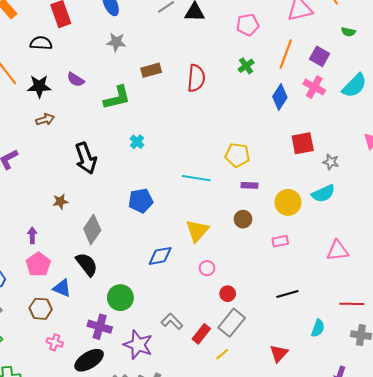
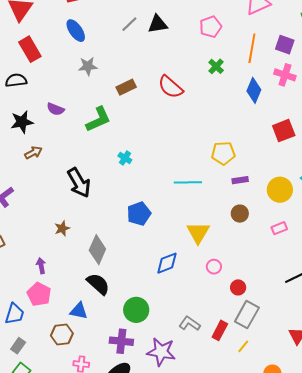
red semicircle: (196, 78) -> (170, 87), turned 136
pink pentagon: (38, 264) -> (39, 294), moved

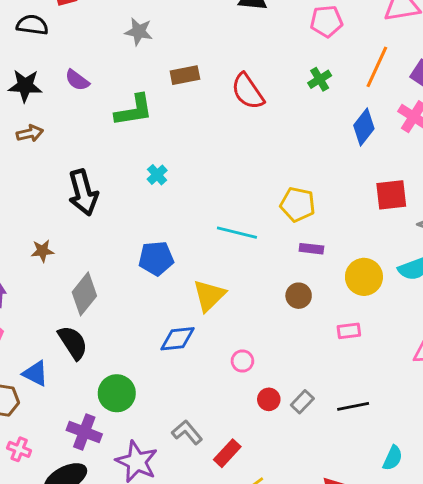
yellow triangle: (198, 233) -> (209, 295), moved
gray rectangle: (247, 315) -> (302, 402), moved, size x0.6

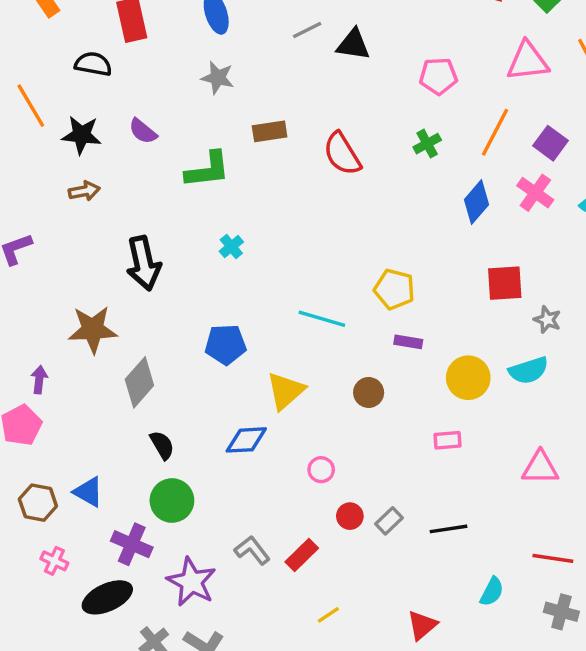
brown star: (42, 251) -> (93, 329), size x1.8
brown circle: (299, 296) -> (369, 392), moved
black semicircle: (73, 343) -> (162, 445), moved, size x0.7
blue triangle: (35, 373) -> (88, 492), moved
red rectangle: (227, 453) -> (302, 555), moved

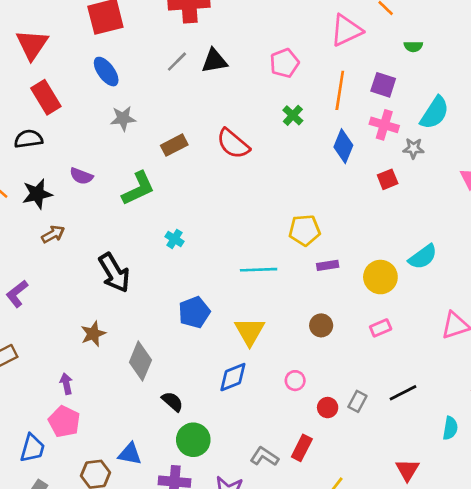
red square: (505, 283) -> (388, 179), moved, size x0.7
gray star: (547, 320) -> (413, 148), moved
brown star: (93, 329) -> (93, 334), size x0.7
brown circle: (369, 392) -> (321, 325), moved

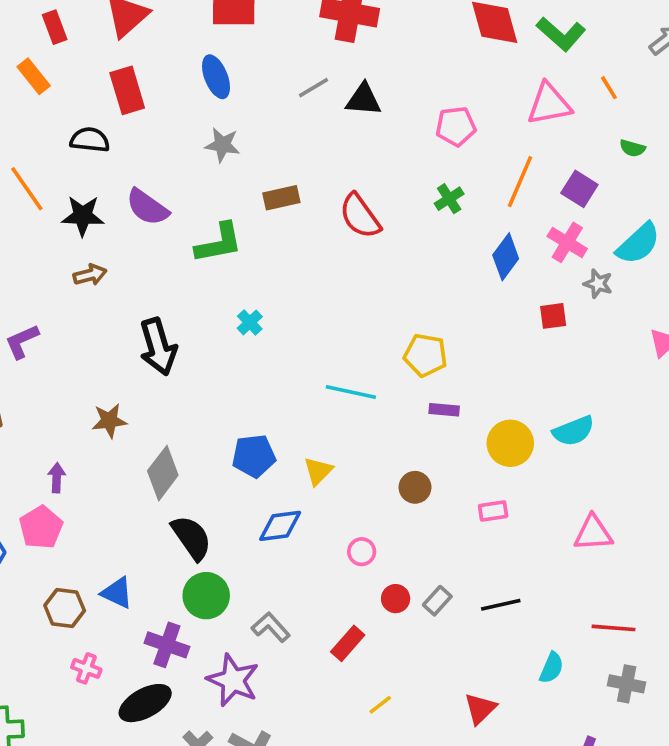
purple semicircle: (81, 176) -> (147, 207), size x1.4
blue pentagon: (194, 312) -> (254, 456), moved
yellow triangle: (250, 331) -> (318, 471), size x0.7
black semicircle: (172, 402) -> (191, 538), size x1.5
gray L-shape: (264, 457) -> (271, 627), moved

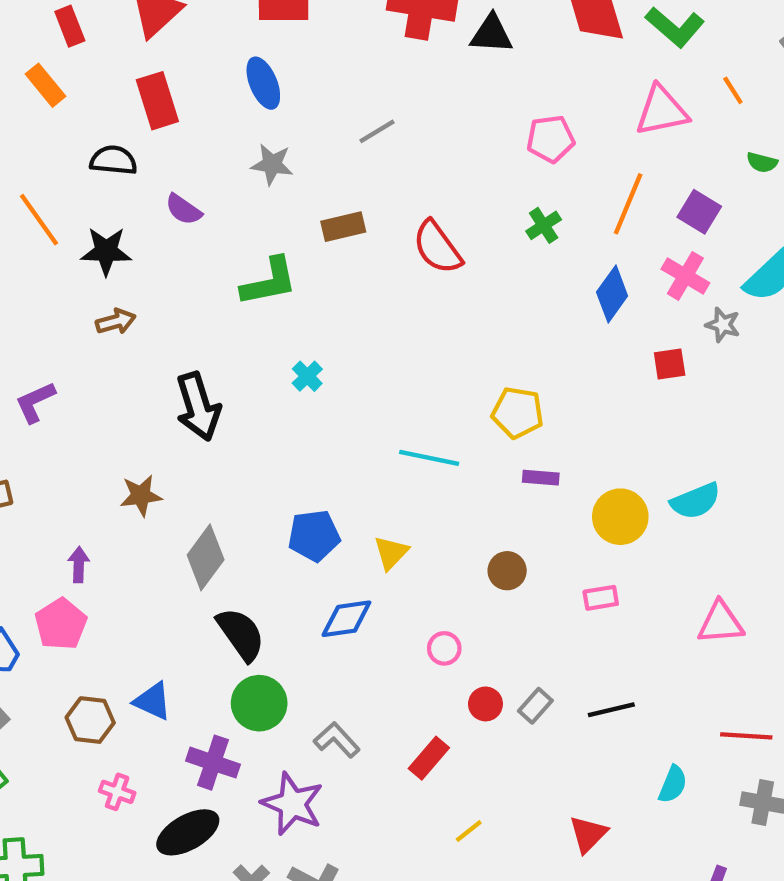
gray line: (313, 88) -> (377, 131), moved
black triangle: (363, 100) -> (491, 34), moved
purple semicircle: (147, 207) -> (183, 209), moved, size x0.7

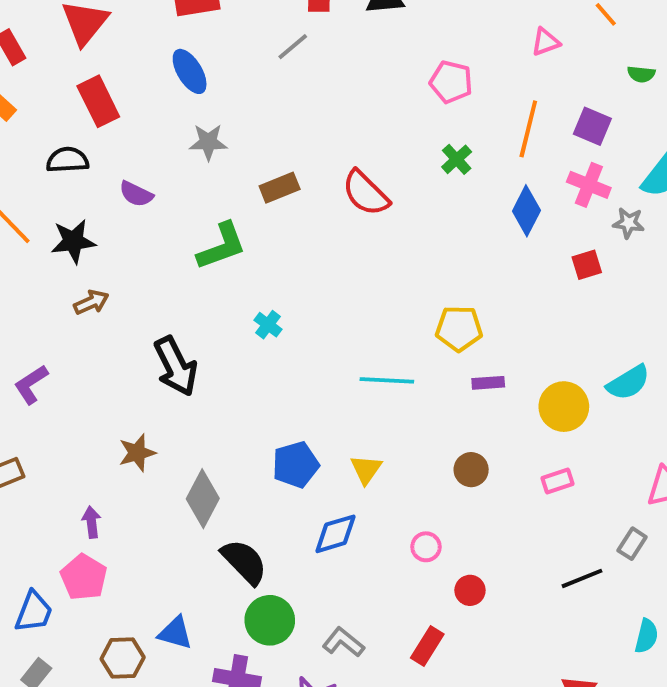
pink triangle: (662, 111) -> (545, 42), size x0.6
gray line: (377, 131) -> (293, 47), moved
pink pentagon: (551, 139) -> (451, 82), turned 30
gray rectangle: (535, 706) -> (632, 544), moved

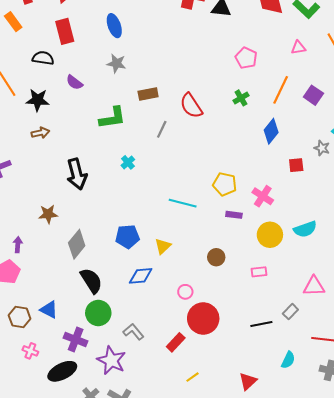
gray line: (293, 47) -> (162, 129), moved, turned -36
pink cross: (589, 185) -> (263, 196), moved
red circle: (470, 590) -> (203, 318), size x2.0

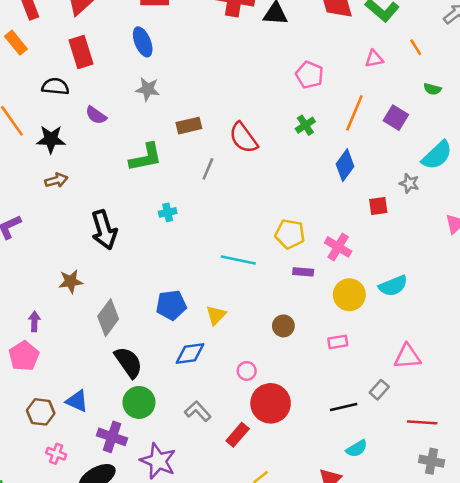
cyan cross: (128, 162) -> (168, 212), turned 32
gray L-shape: (133, 332) -> (198, 411), moved
cyan semicircle: (288, 360) -> (357, 449), moved, turned 36

